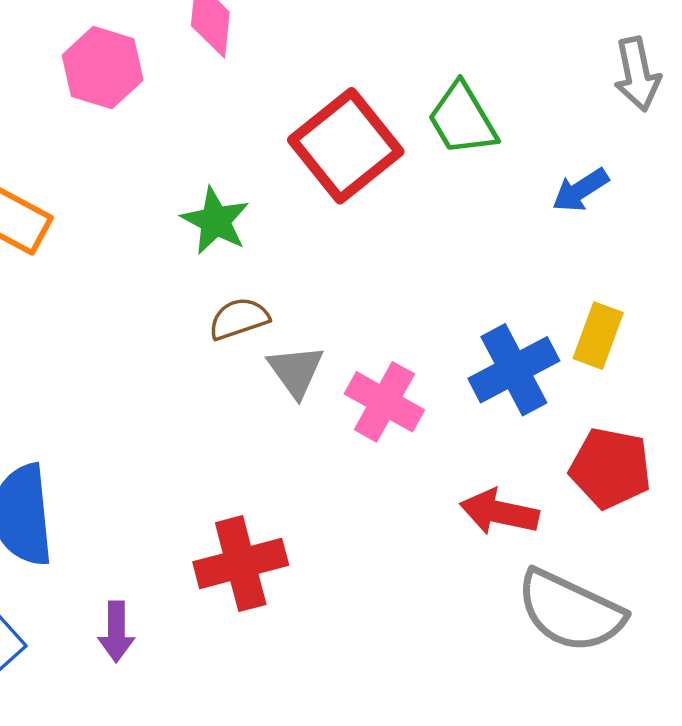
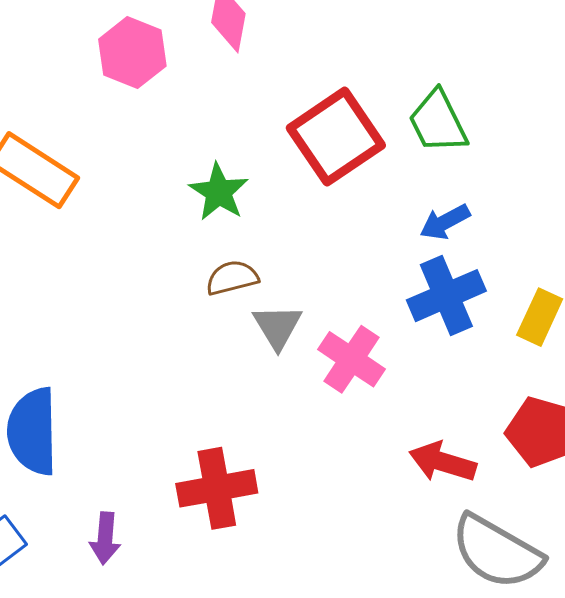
blue arrow: (580, 190) -> (445, 222), moved
blue cross: (514, 370) -> (446, 296), moved

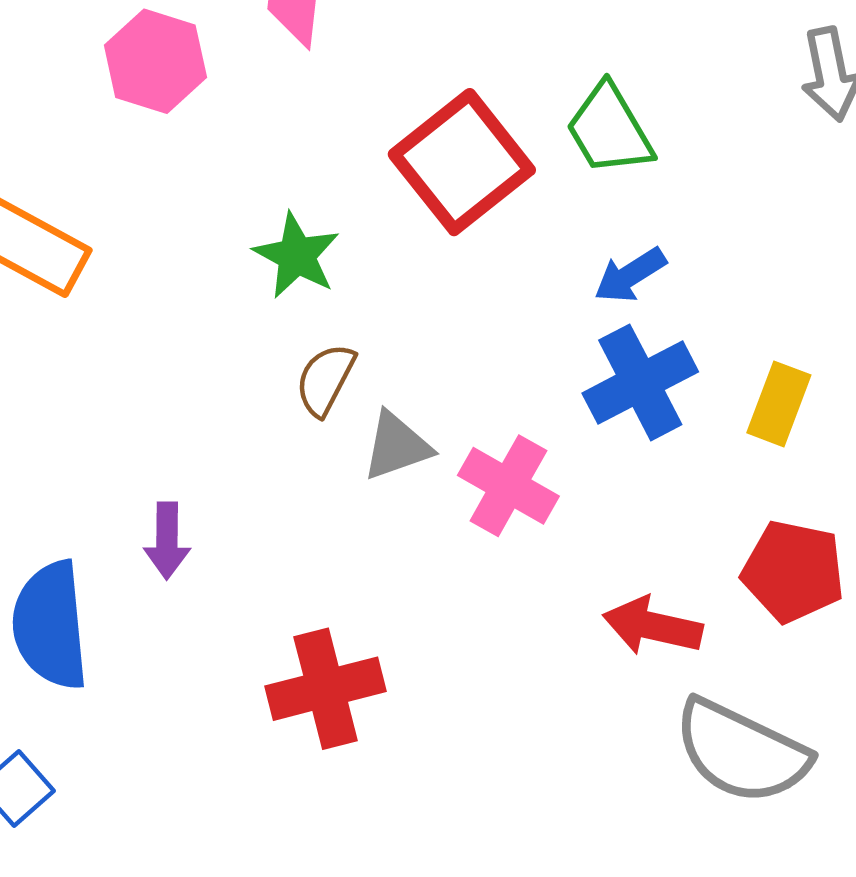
brown semicircle: (232, 278) -> (325, 380), turned -44
gray triangle: (277, 327) -> (397, 446), turned 46
purple arrow: (105, 538) -> (167, 541), moved

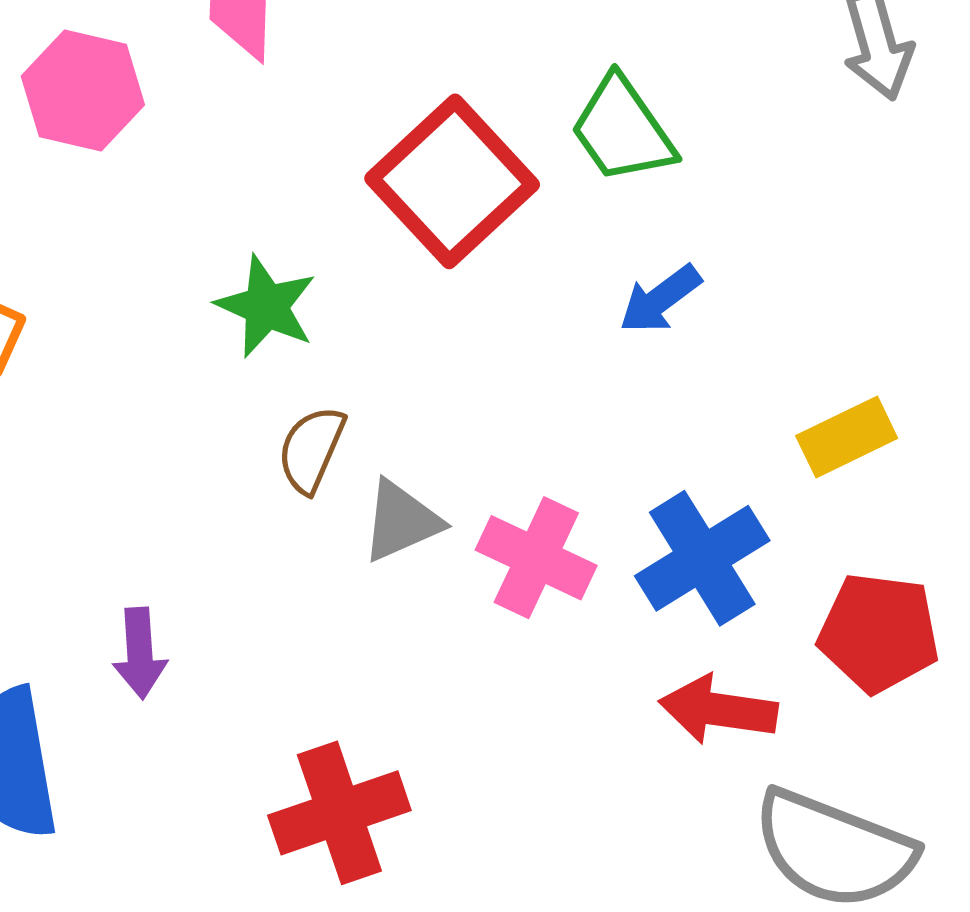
blue cross: (640, 382) -> (702, 558), moved
yellow rectangle: (779, 404) -> (847, 437), turned 48

